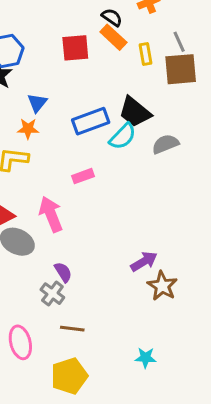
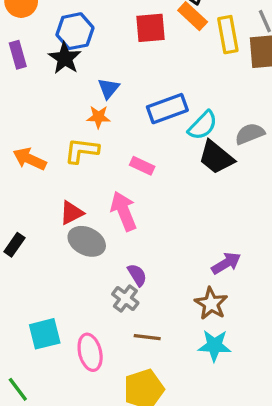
yellow rectangle: (146, 54) -> (228, 35), size x1.5
black trapezoid: (135, 112) -> (216, 157), moved
pink rectangle: (83, 176) -> (142, 166), moved, turned 45
brown star: (162, 286) -> (211, 304), moved
cyan star: (146, 358) -> (214, 346), moved, size x1.4

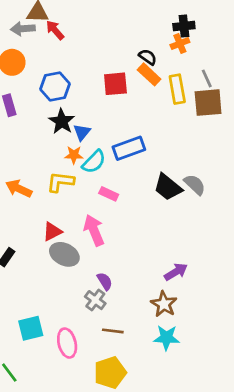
black star: (65, 58) -> (62, 121), moved
cyan semicircle: (203, 125) -> (94, 162), moved
gray semicircle: (250, 134) -> (195, 185), moved, turned 65

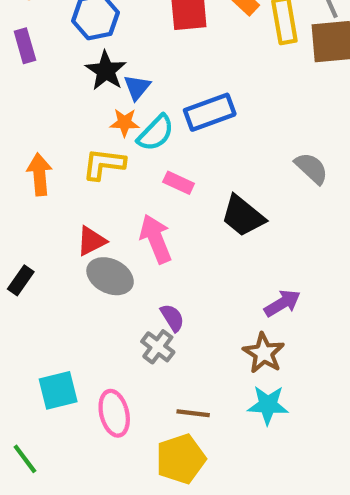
black trapezoid: (168, 187) -> (243, 216), moved
orange arrow: (19, 189) -> (39, 174), turned 60
brown line: (113, 331) -> (193, 413), moved

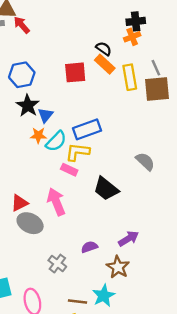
yellow L-shape: (104, 164) -> (78, 152), moved
purple semicircle: (172, 318) -> (89, 247), moved, turned -77
cyan star: (268, 405) -> (104, 296), moved, turned -30

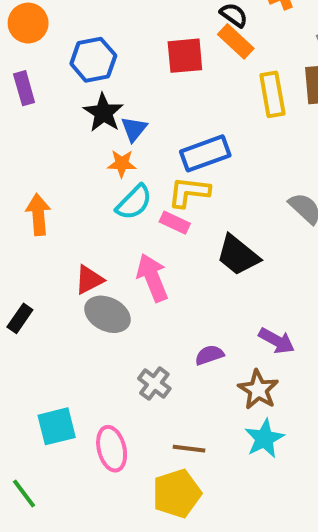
yellow rectangle: (130, 77) -> (272, 94), moved
cyan semicircle: (56, 141) -> (134, 202), moved
purple arrow: (129, 239) -> (277, 341), turned 60
cyan star: (104, 296) -> (264, 439), moved

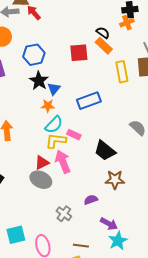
yellow L-shape: (189, 192) -> (56, 141), moved
red triangle: (89, 280) -> (42, 163), moved
purple arrow: (277, 341) -> (109, 224), moved
brown star: (258, 390) -> (115, 180), moved, turned -30

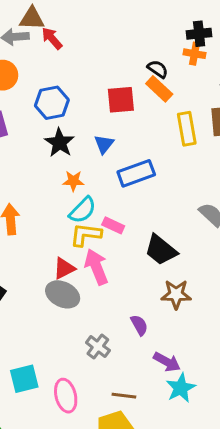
orange cross: (127, 23) -> (194, 54), turned 32
blue triangle: (54, 89) -> (104, 144), moved
purple semicircle: (91, 200) -> (139, 325), turned 80

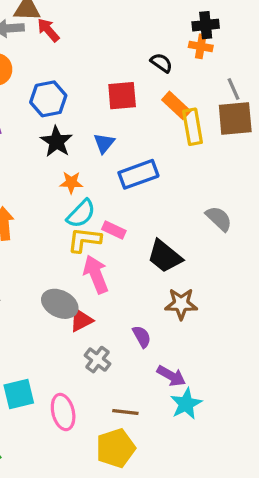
orange rectangle: (159, 89) -> (176, 105), moved
red triangle: (64, 268) -> (81, 320), moved

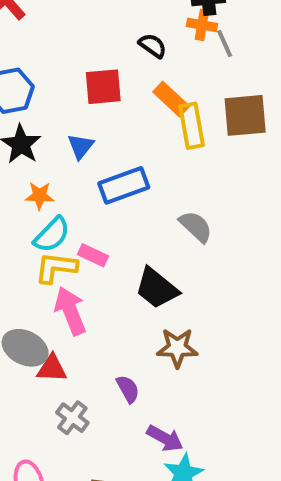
gray line: (234, 89) -> (225, 43), moved
gray semicircle: (219, 219) -> (196, 226), moved
red triangle: (81, 320) -> (52, 368), turned 30

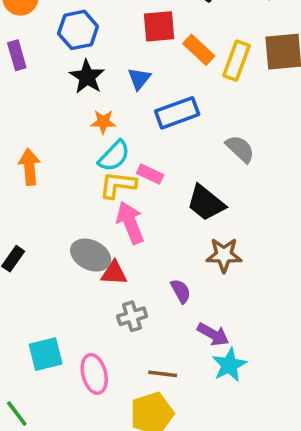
orange rectangle: (171, 99) -> (199, 50), moved
yellow rectangle: (192, 126) -> (236, 61), turned 30
gray cross: (72, 418) -> (132, 316), turned 36

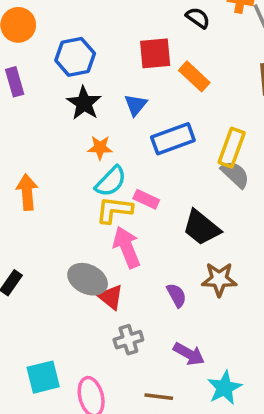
yellow rectangle: (236, 61) -> (232, 148), moved
red triangle: (114, 273) -> (111, 297), turned 36
purple semicircle: (181, 291) -> (176, 295), moved
purple arrow: (213, 334) -> (189, 354), moved

